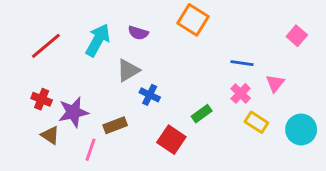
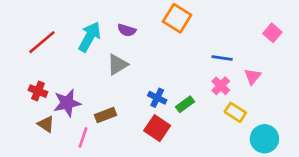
blue cross: (150, 95) -> (157, 98), moved
cyan circle: (301, 129) -> (264, 139), moved

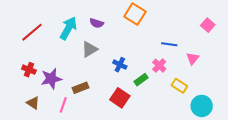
pink cross: (221, 86) -> (159, 66), moved
blue cross: (157, 98) -> (120, 65), moved
brown triangle: (46, 124) -> (33, 103), moved

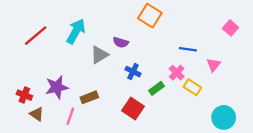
purple semicircle: (97, 23) -> (121, 42), moved
red cross: (29, 70) -> (24, 95), moved
yellow rectangle: (179, 86) -> (192, 87), moved

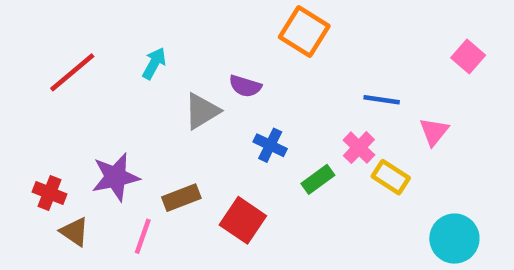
cyan arrow: (76, 31) -> (154, 63), size x0.6
red square: (133, 108) -> (243, 220), moved

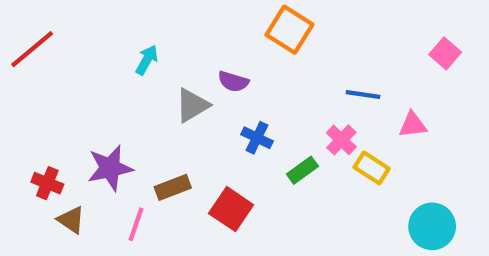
red line: (72, 72) -> (32, 49), moved
pink triangle: (434, 132) -> (413, 125), turned 44

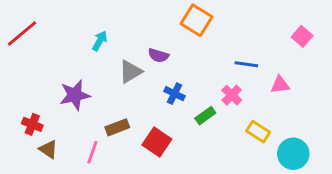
purple star: (110, 168) -> (75, 95), moved
yellow rectangle: (372, 168) -> (258, 132), moved

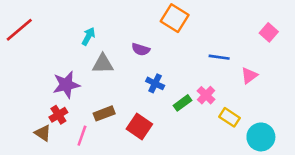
gray triangle: (131, 72) -> (103, 64), moved, turned 30
pink triangle: (280, 85) -> (249, 76), turned -30
pink cross: (232, 95) -> (206, 95), moved
red cross: (32, 124) -> (58, 115), moved, turned 36

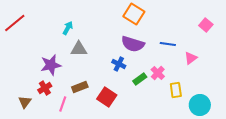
purple semicircle: (141, 49) -> (133, 44), moved, size x1.6
yellow rectangle: (230, 117) -> (176, 90), turned 49
brown triangle: (43, 133) -> (25, 102), moved, turned 32

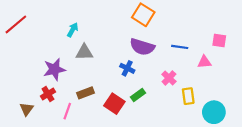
pink square: (206, 25) -> (219, 40), moved, turned -32
pink triangle: (191, 58) -> (204, 62), turned 32
green rectangle: (140, 79) -> (138, 95), moved

